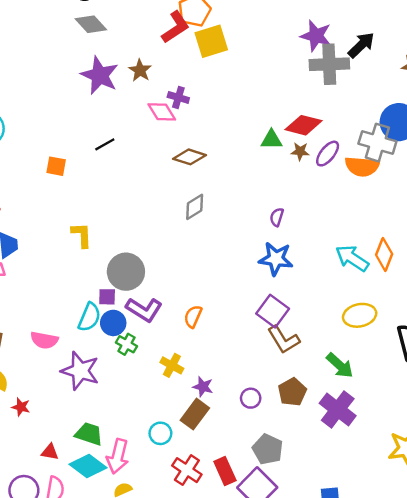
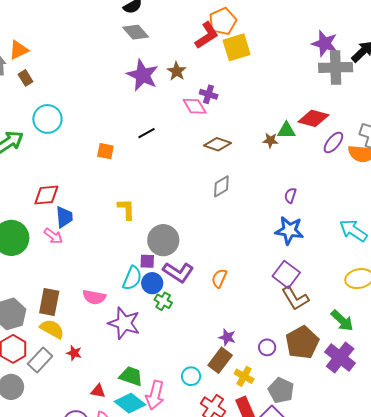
brown star: (300, 151) -> (270, 140), moved
yellow cross: (172, 365) -> (244, 376), moved
brown pentagon: (292, 392) -> (302, 342), size x1.4

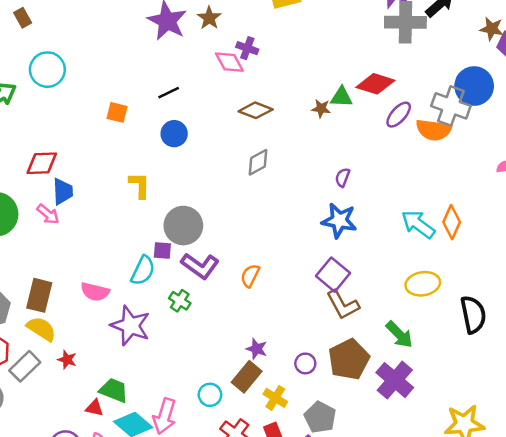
blue circle: (152, 283) -> (174, 134), moved
green trapezoid: (131, 376) -> (114, 390), moved

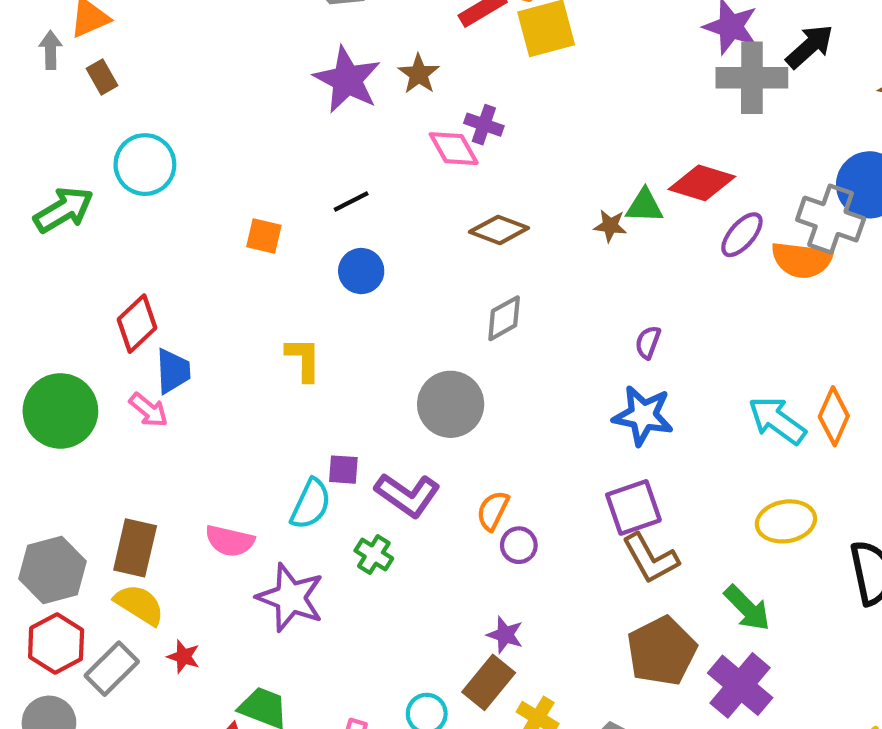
red diamond: (42, 163) -> (137, 324), turned -40
gray circle: (183, 226) -> (451, 404), moved
purple square: (333, 275) -> (633, 507), turned 32
purple circle: (305, 363) -> (519, 545), moved

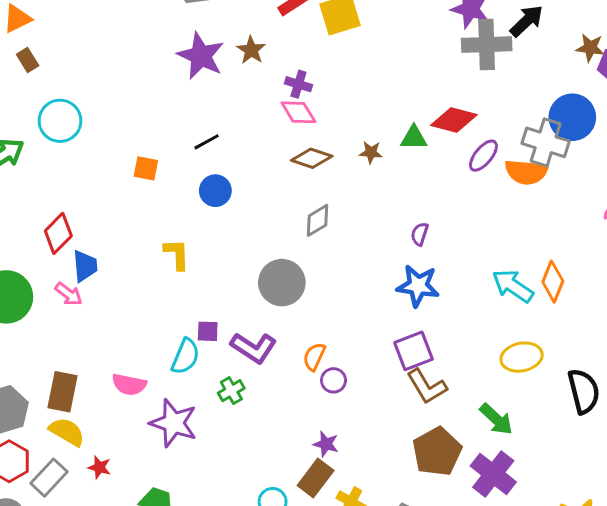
pink diamond: (454, 149) -> (298, 112), moved
brown star: (610, 226) -> (371, 152), moved
green cross: (374, 555) -> (231, 391), turned 30

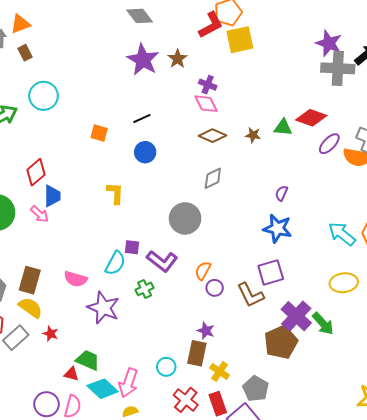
brown L-shape: (427, 386) -> (250, 295), moved
purple cross: (493, 474) -> (296, 316), moved
brown rectangle: (316, 478) -> (197, 353), turned -30

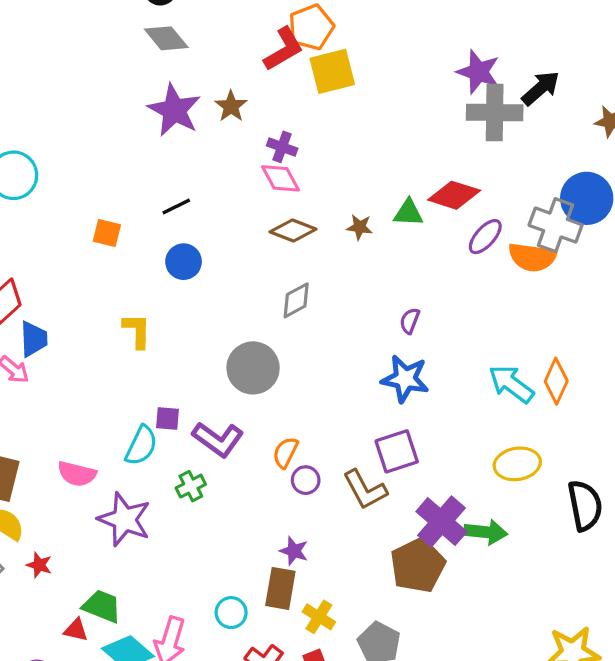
green arrow: (323, 324) -> (486, 532), turned -40

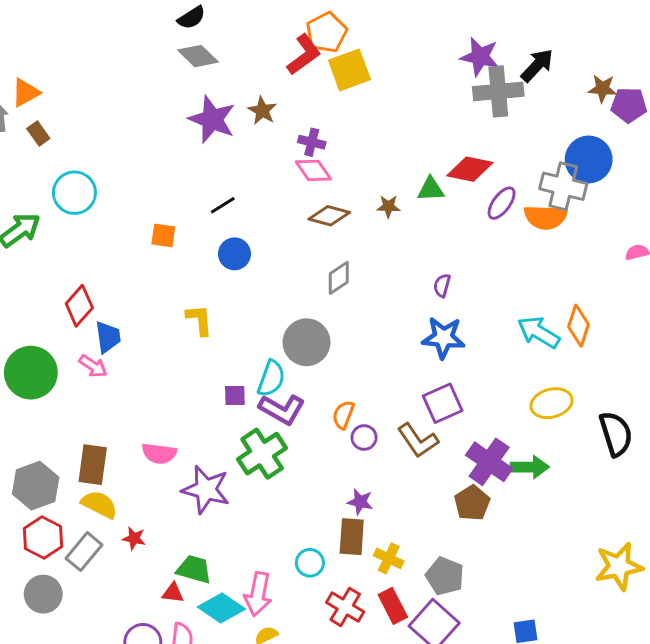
cyan semicircle: (141, 446) -> (271, 379), moved
green cross: (191, 486) -> (262, 454), size x1.8
brown pentagon: (418, 565) -> (472, 503), size x0.7

